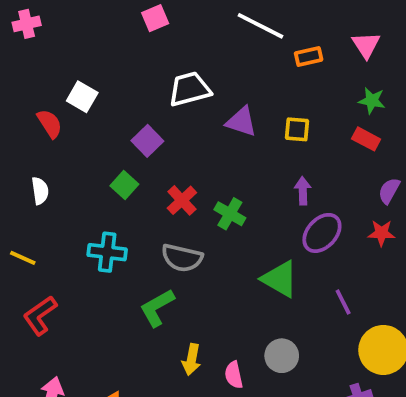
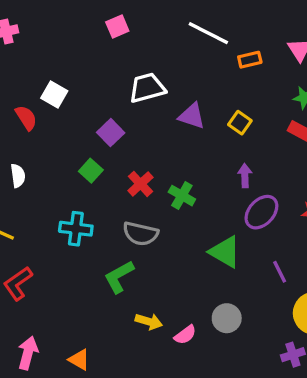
yellow square: (297, 129) -> (240, 123), turned 30
yellow arrow: (192, 360) -> (149, 321), turned -85
pink semicircle: (234, 375) -> (185, 335), turned -115

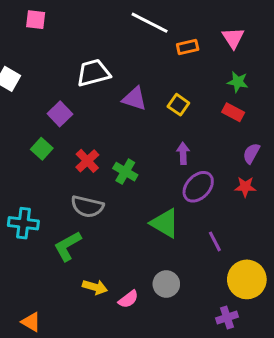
pink square: (117, 27) -> (36, 20), moved, turned 30
cyan cross: (76, 229) -> (23, 223), moved

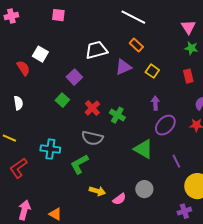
orange rectangle: (188, 47) -> (136, 45), moved, turned 56
green star: (238, 82) -> (191, 48), moved
purple triangle: (134, 99) -> (123, 67), turned -42
red rectangle: (233, 112) -> (188, 76), turned 48

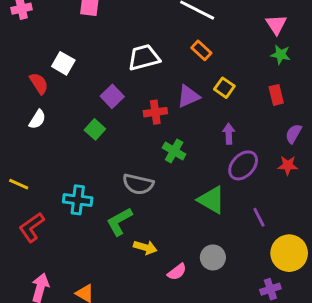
purple triangle: (123, 67) -> (188, 96), moved
white semicircle: (18, 103) -> (37, 119), moved, turned 40
red cross: (92, 108) -> (155, 112), moved, turned 35
yellow arrow: (97, 191) -> (145, 247), moved

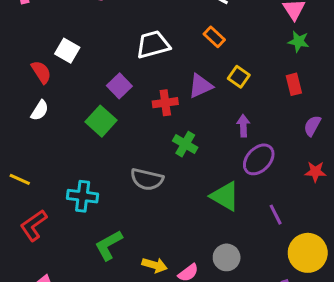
green square: (95, 129) -> (101, 121), size x1.4
red star: (288, 165) -> (315, 172), moved
green L-shape: (119, 221) -> (109, 245), moved
yellow arrow: (145, 247) -> (155, 265), moved

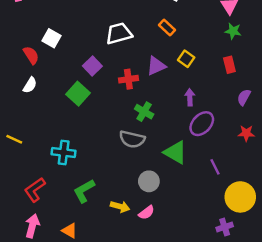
gray semicircle: (147, 179) -> (132, 139), moved
red L-shape: (34, 225) -> (35, 190), moved
gray circle: (227, 257) -> (149, 181), moved

